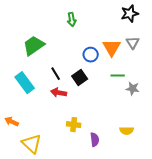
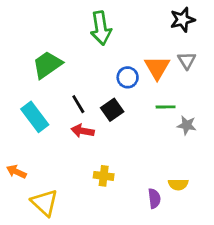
green arrow: (72, 20) -> (101, 28), size x1.6
purple semicircle: (95, 140) -> (154, 198), moved

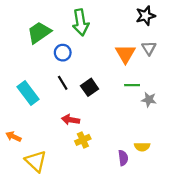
green trapezoid: (47, 65) -> (39, 32), moved
blue circle: (128, 77) -> (63, 53), moved
red arrow: (83, 131) -> (71, 120), moved
yellow cross: (104, 176) -> (83, 140), turned -32

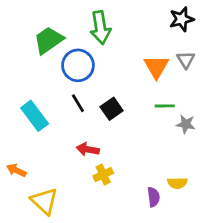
blue circle: (63, 53) -> (78, 65), size x1.5

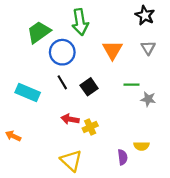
black star: (182, 19) -> (145, 15), turned -30
orange triangle: (156, 67) -> (112, 50), moved
cyan rectangle: (35, 116) -> (28, 92), turned -30
yellow cross: (103, 175) -> (90, 127), moved
yellow triangle: (44, 201) -> (71, 161), moved

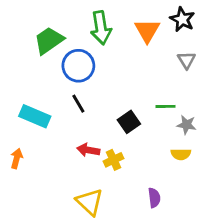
orange triangle: (112, 50) -> (147, 31), moved
black square: (89, 87) -> (129, 122), moved
orange arrow: (13, 136) -> (17, 158), moved, turned 80
yellow semicircle: (142, 146) -> (181, 154), moved

